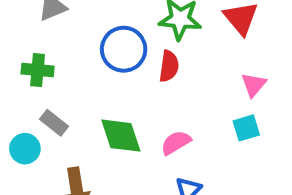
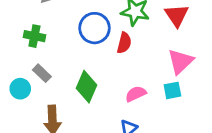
pink triangle: (254, 85) -> (180, 61), size x1.5
green diamond: (121, 136) -> (86, 87), turned 36
pink semicircle: (176, 143) -> (136, 94), moved

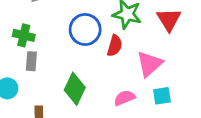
pink triangle: (180, 61) -> (150, 64), moved
gray rectangle: (42, 73) -> (31, 61), moved, turned 48

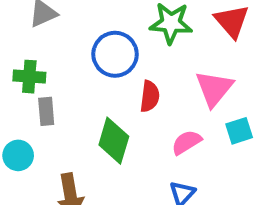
red semicircle: (115, 46) -> (150, 96), moved

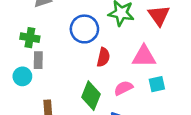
pink triangle: (214, 88) -> (144, 56), turned 45
green diamond: (114, 141) -> (91, 96), moved
cyan circle: (18, 155) -> (22, 76), moved

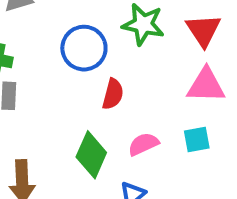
pink triangle: (144, 56) -> (206, 85), moved

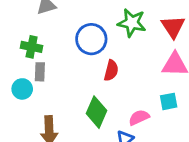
pink semicircle: (143, 144) -> (139, 117), moved

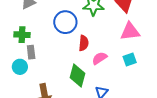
pink semicircle: (139, 117) -> (100, 58), moved

